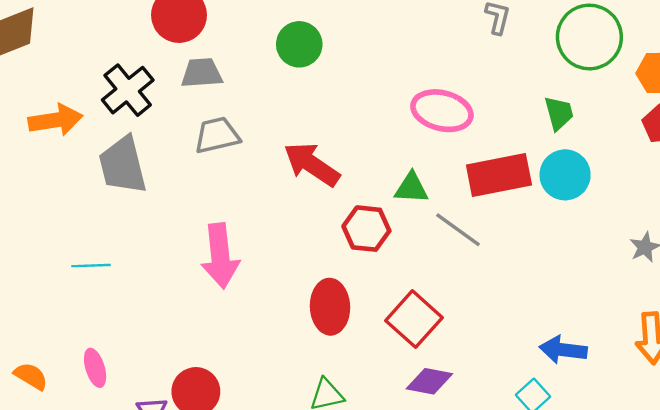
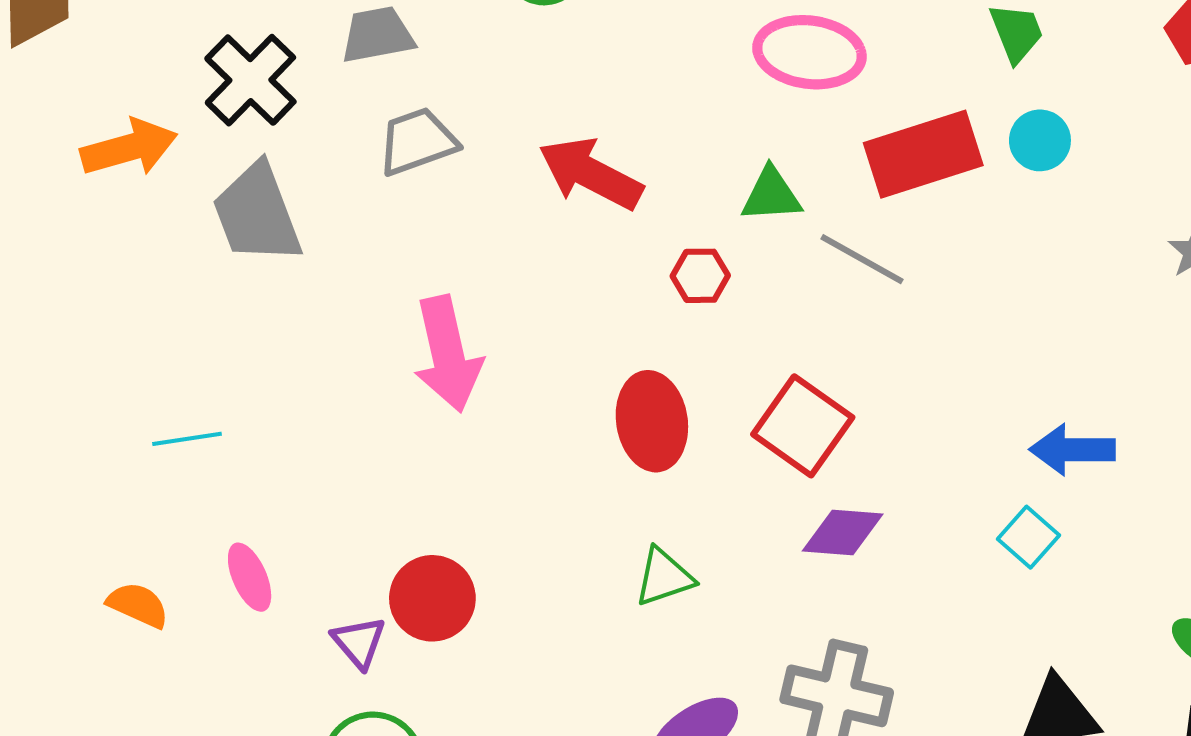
cyan circle: (565, 175) -> (1040, 140), size x0.7
red hexagon: (366, 229) -> (700, 276), size x0.7
cyan line: (91, 266) -> (187, 439), moved

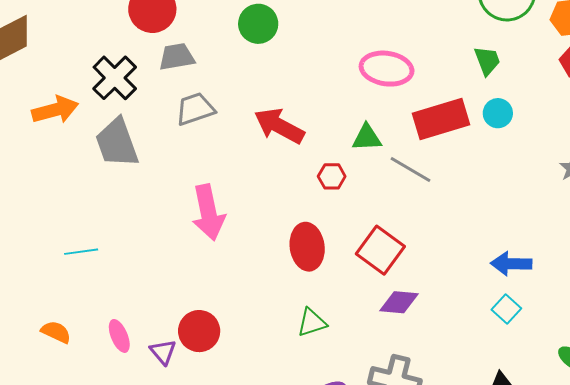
cyan square: (1029, 537) -> (506, 309), moved
pink ellipse: (250, 577) -> (119, 336), moved

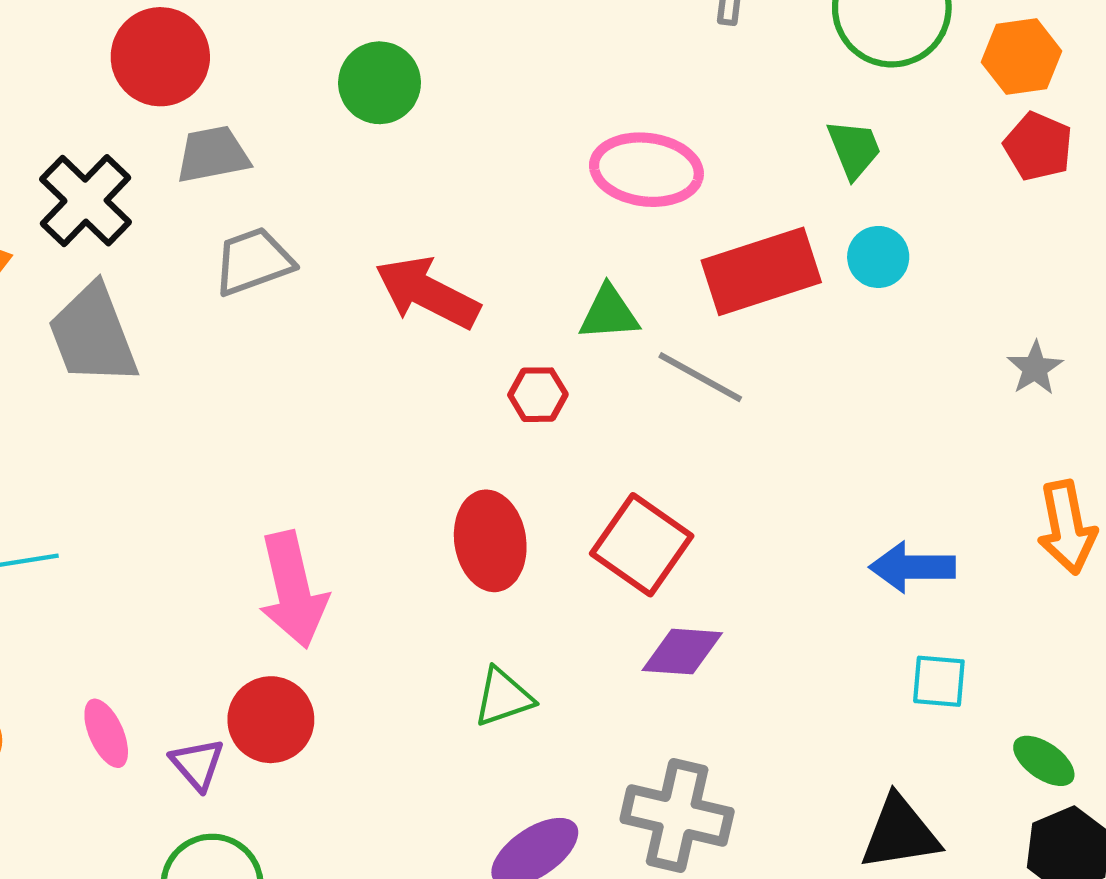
pink arrow: (208, 212) -> (293, 590), moved
cyan square: (506, 309) -> (939, 681), moved, turned -36

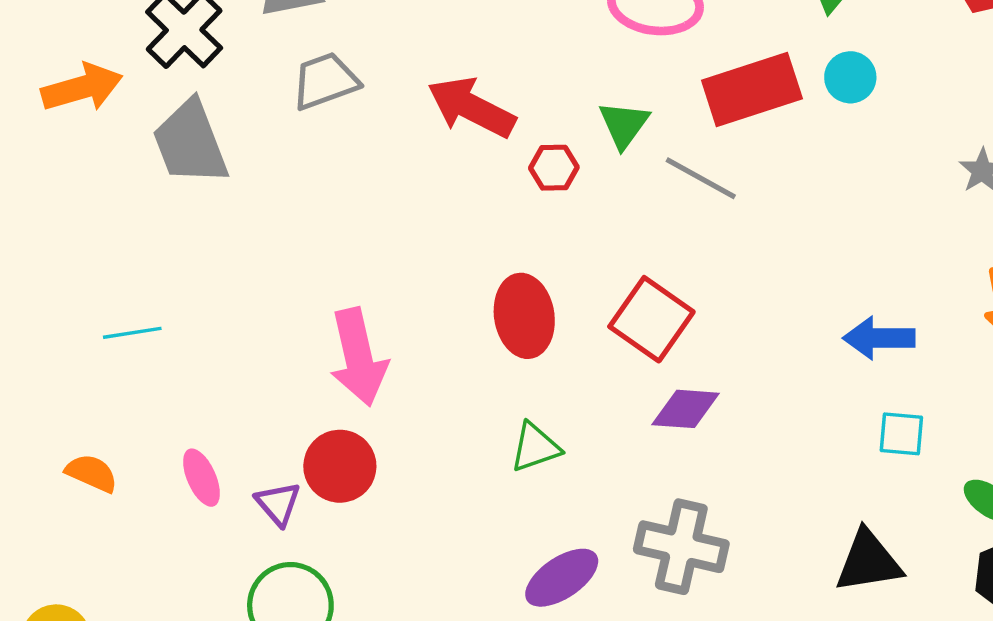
green triangle: (609, 313) -> (624, 124), turned -50
red hexagon: (538, 395) -> (554, 168), moved

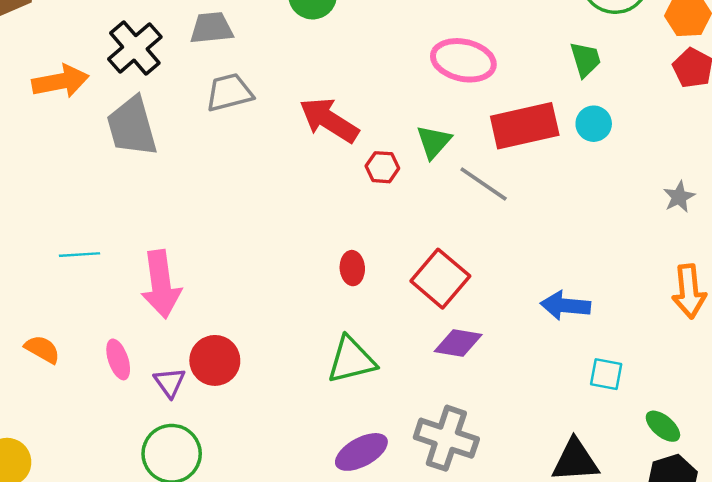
red ellipse: (524, 316) -> (352, 268), size x0.6
blue arrow: (879, 338) -> (565, 306), moved
pink arrow: (358, 357) -> (161, 284), moved
green triangle: (535, 447) -> (351, 360), size x1.4

